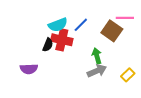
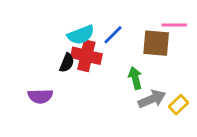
brown square: (112, 31) -> (156, 43), turned -30
gray arrow: (97, 71) -> (152, 99), moved

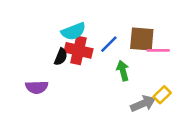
pink line: (174, 25) -> (158, 50), moved
blue line: (113, 35) -> (109, 44), moved
gray arrow: (152, 99) -> (143, 104), moved

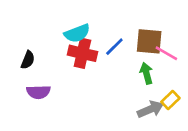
pink line: (158, 50) -> (166, 53), turned 30
black semicircle: (61, 57) -> (28, 60), moved
green arrow: (123, 71) -> (146, 73), moved

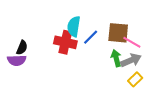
cyan semicircle: (77, 33) -> (74, 26), moved, turned 120
purple semicircle: (38, 92) -> (17, 60), moved
gray arrow: (150, 109) -> (131, 60), moved

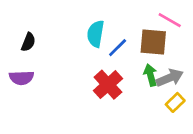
red cross: (65, 42) -> (108, 85), moved, turned 35
pink line: (132, 42) -> (170, 20), moved
black semicircle: (22, 48) -> (28, 42), moved

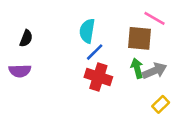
blue line: (118, 48) -> (95, 52), moved
red cross: (108, 85) -> (98, 77), turned -30
yellow rectangle: (175, 102) -> (161, 104), moved

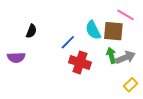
cyan semicircle: (87, 31) -> (93, 30), moved, turned -36
black semicircle: (26, 38) -> (31, 31), moved
blue line: (95, 52) -> (68, 42), moved

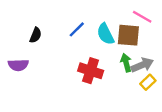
blue line: (68, 42) -> (77, 29), moved
yellow rectangle: (131, 85) -> (148, 82), moved

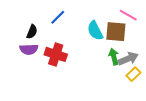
blue line: (77, 29) -> (58, 17), moved
purple semicircle: (18, 65) -> (29, 49), moved
red cross: (91, 71) -> (56, 54), moved

